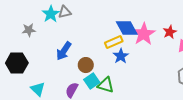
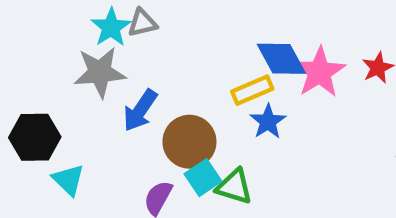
gray star: (29, 30) -> (100, 72), moved, size x1.6
brown circle: (86, 65) -> (189, 142), size x1.5
cyan triangle: (38, 89) -> (68, 180), moved

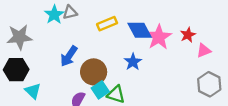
gray star: (100, 72) -> (19, 37), moved
yellow rectangle: (252, 90) -> (107, 24), moved

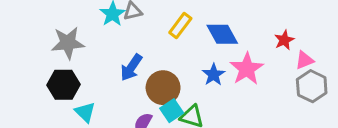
yellow rectangle: (107, 24) -> (180, 26), turned -30
pink star: (159, 37) -> (247, 69), moved
gray hexagon: (209, 84) -> (312, 86), moved

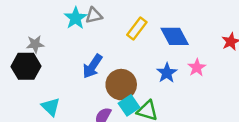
gray star: (68, 43) -> (35, 44), size x0.6
pink star: (247, 69) -> (197, 68), size x0.6
black hexagon: (63, 85) -> (26, 66), moved

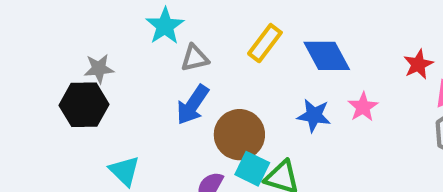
gray triangle: (94, 15) -> (195, 58), moved
blue star: (167, 73) -> (314, 115), turned -30
cyan square: (129, 105) -> (252, 169), turned -30

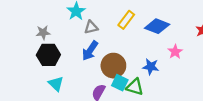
blue diamond: (327, 56) -> (157, 26), turned -40
black hexagon: (84, 105) -> (48, 55), moved
blue star: (314, 115) -> (151, 67), moved

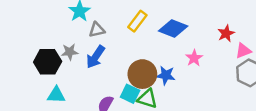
gray star: (43, 33) -> (70, 52), moved
brown circle: (113, 66) -> (142, 74), moved
cyan triangle: (56, 84) -> (56, 95), turned -42

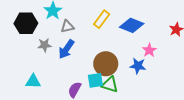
black hexagon: (48, 62) -> (26, 23), moved
blue star: (166, 75) -> (138, 66), moved
cyan square: (130, 94) -> (95, 80), turned -35

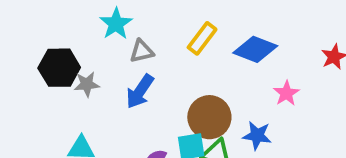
black hexagon: (26, 23) -> (59, 68), moved
gray star: (45, 45) -> (87, 84), moved
blue star: (138, 66) -> (257, 135), moved

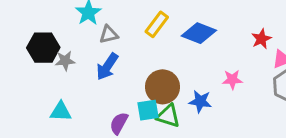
pink star: (286, 93) -> (232, 80), moved, turned 30

